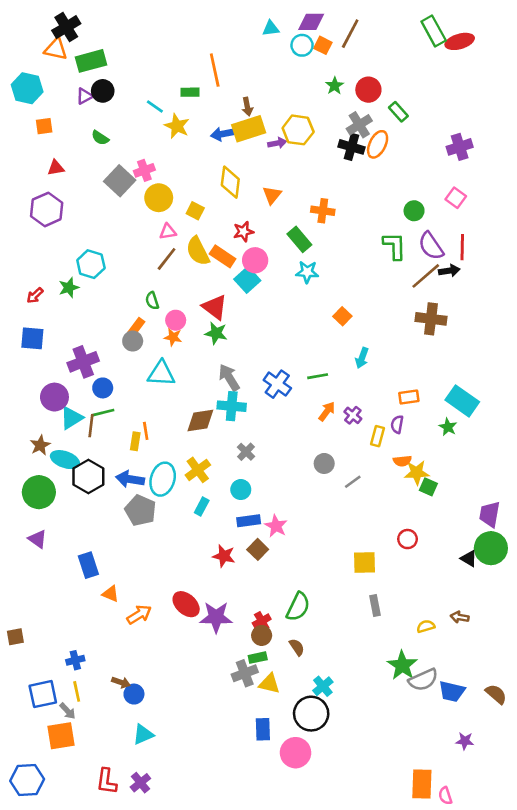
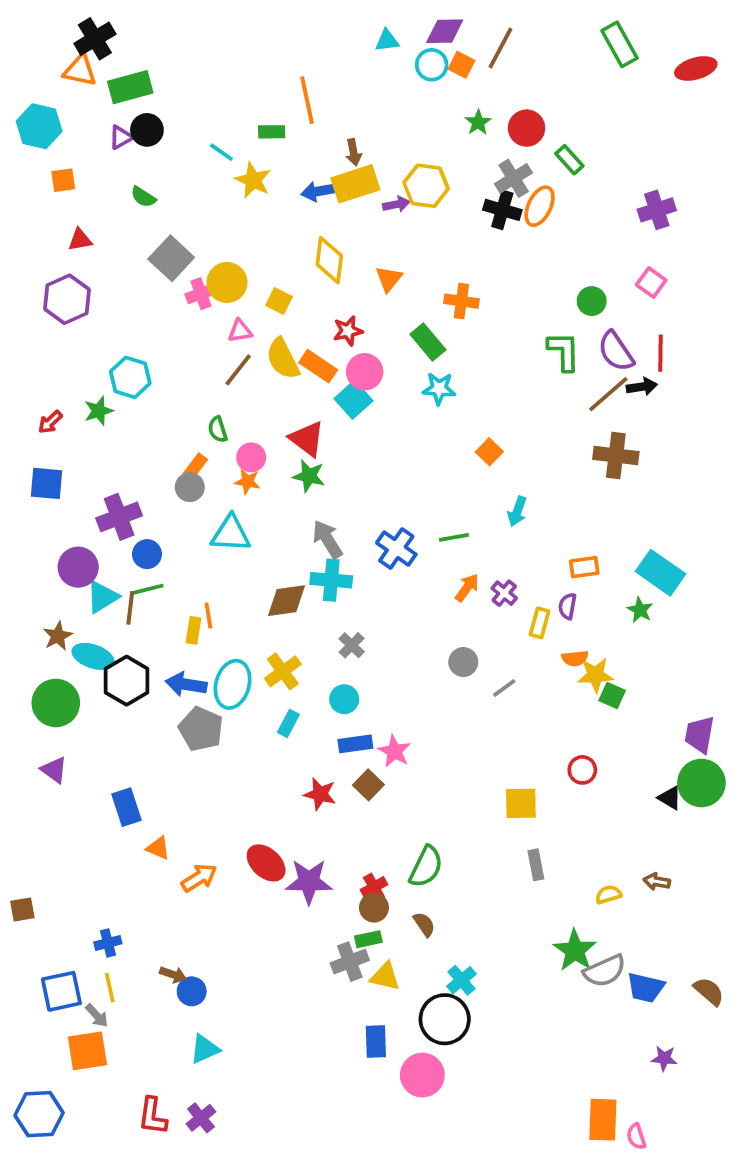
red ellipse: (460, 41) -> (696, 69), moved
pink cross: (144, 170) -> (201, 294), moved

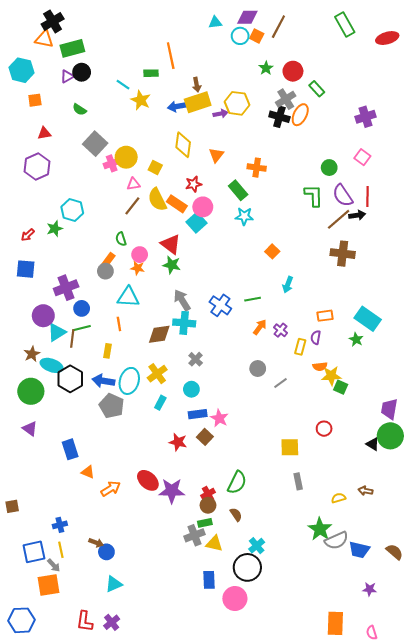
orange line: (208, 616) -> (119, 324), moved
pink semicircle: (636, 1136) -> (372, 633), moved

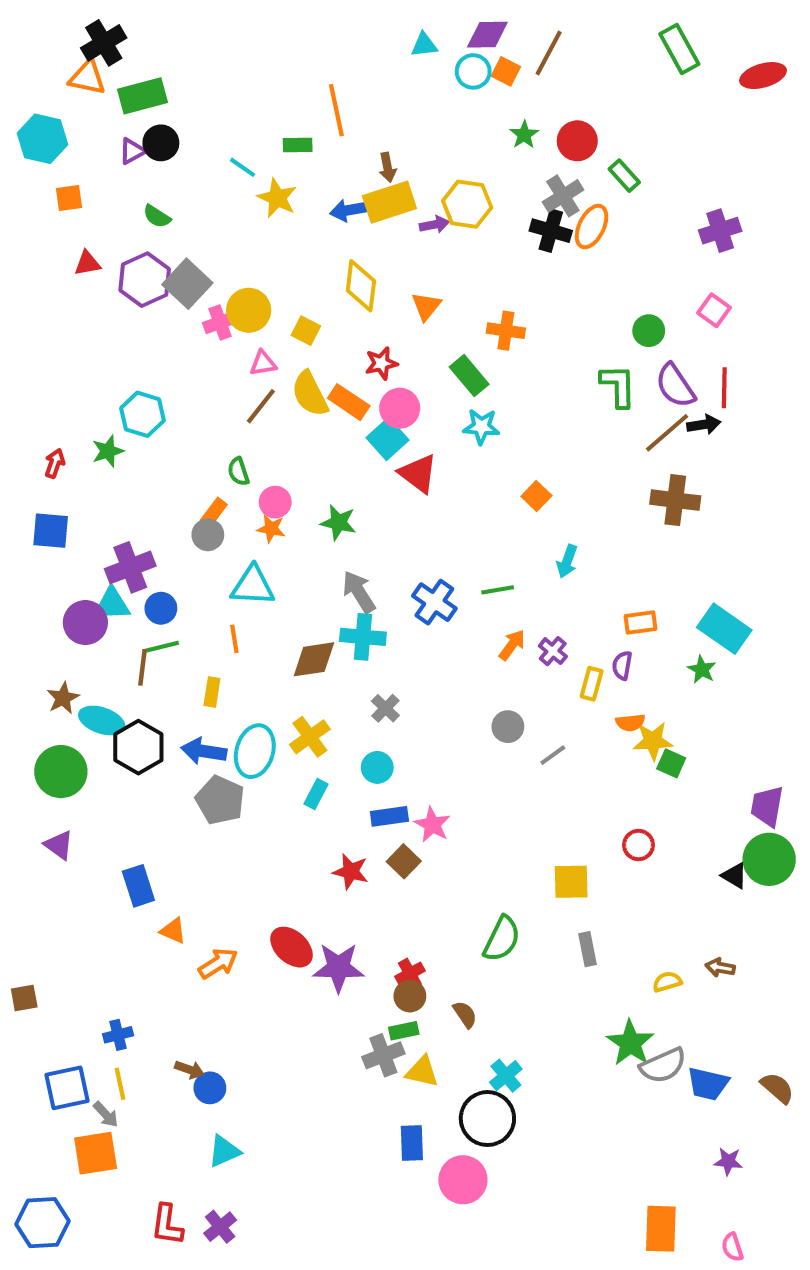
purple hexagon: (37, 166) -> (145, 280), moved
red arrow: (28, 235) -> (55, 463), turned 152
red triangle: (171, 244) -> (418, 474), moved
cyan triangle: (57, 332) -> (112, 604), moved, turned 30
green semicircle: (237, 482) -> (502, 939), moved

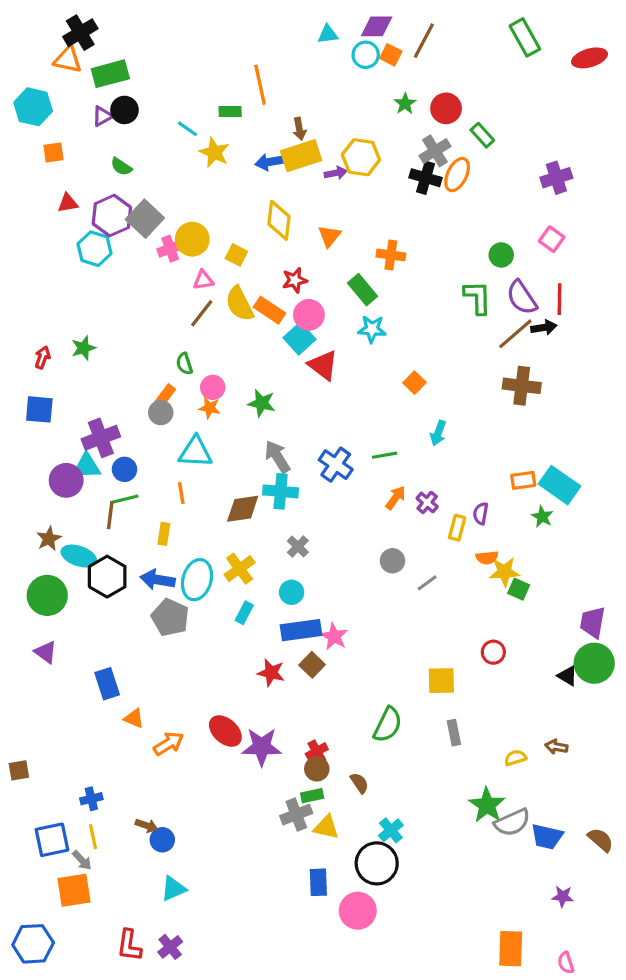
cyan hexagon: (143, 414) -> (95, 249), moved
orange rectangle: (641, 623) -> (523, 480), moved
blue rectangle: (389, 816) -> (301, 630), size x1.4

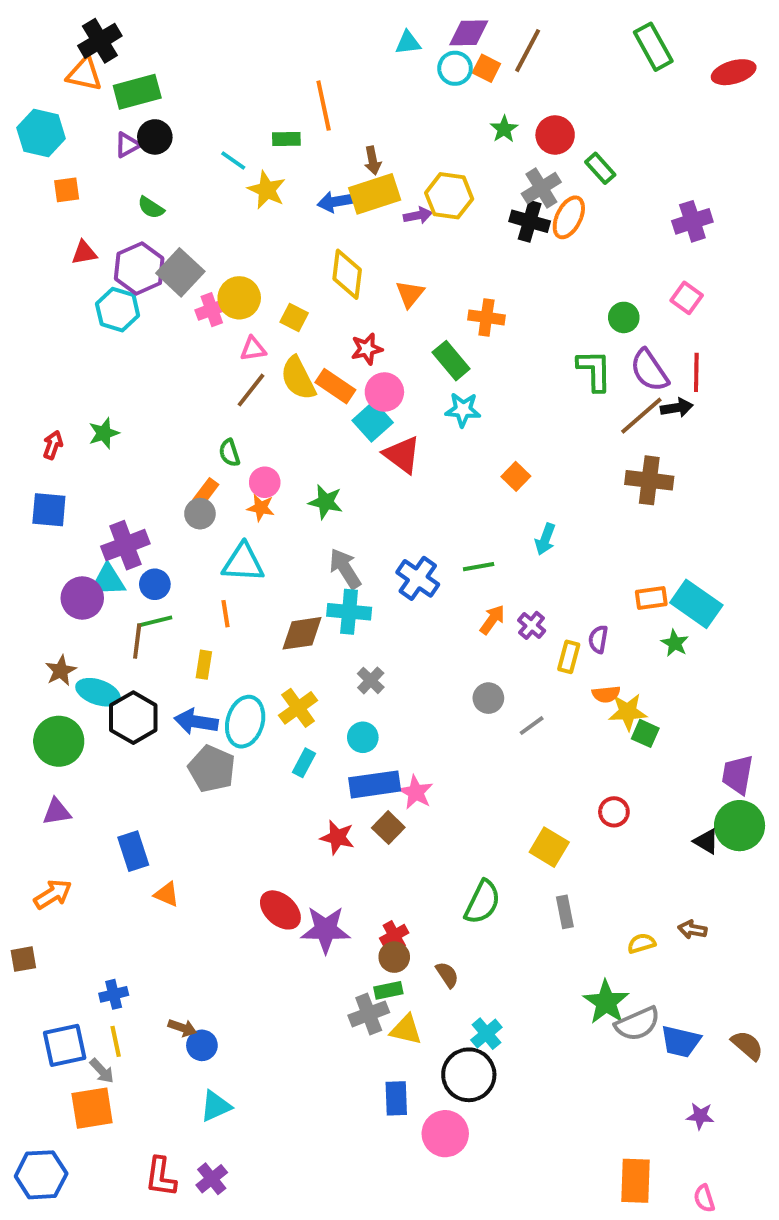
purple triangle: (46, 652) -> (57, 812), turned -45
yellow square: (441, 681) -> (549, 847), turned 32
orange arrow: (169, 744) -> (53, 894), moved

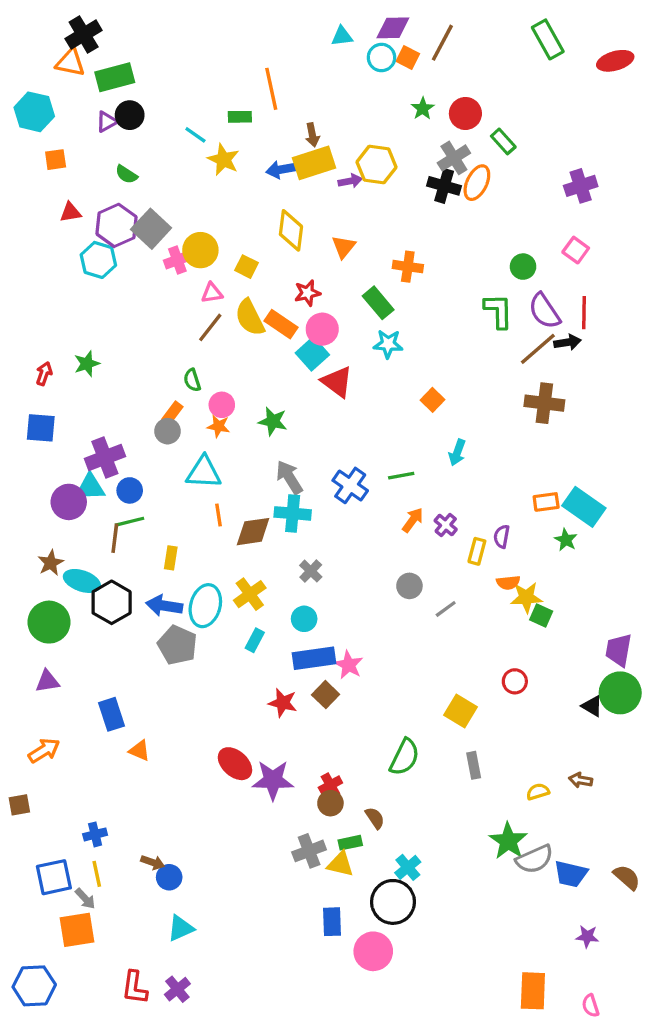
orange line: (225, 614) -> (219, 515), moved
green rectangle: (388, 990) -> (350, 843), moved

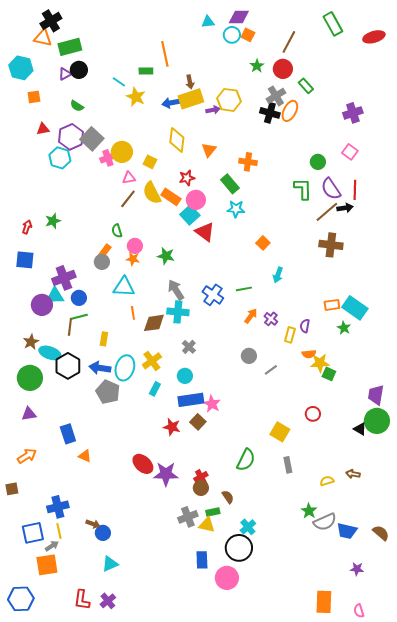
brown line: (442, 43) -> (289, 42), moved
blue cross: (95, 834) -> (58, 507), size x1.5
green star: (508, 841) -> (309, 511), size x0.7
gray arrow: (85, 899) -> (52, 546), turned -80

